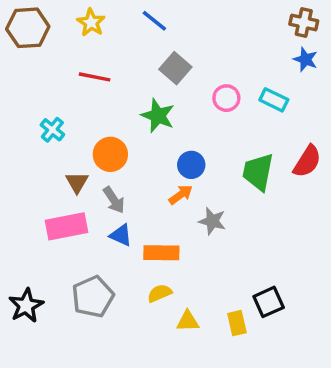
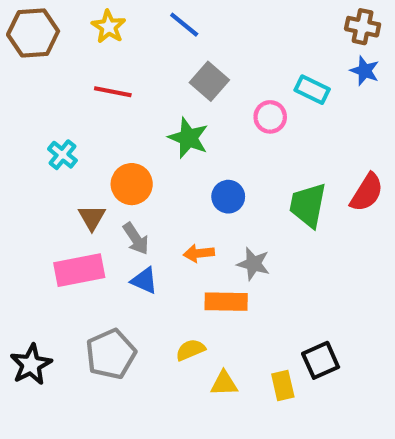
cyan rectangle: (274, 100) -> (312, 90), moved
orange arrow: (181, 195) -> (199, 253), moved, turned -150
orange rectangle: (161, 253) -> (226, 302), moved

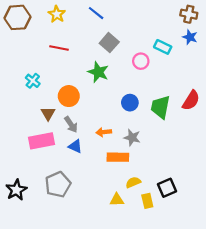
blue circle: (228, 197) -> (130, 103), moved
yellow semicircle: (190, 350) -> (133, 182), moved

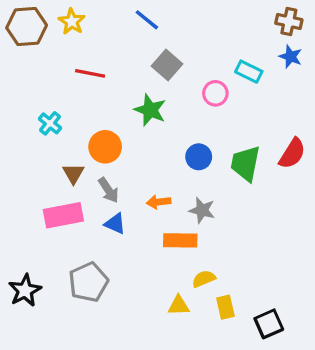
yellow star: (57, 14) -> (72, 21), moved
black square: (167, 188) -> (269, 324), moved

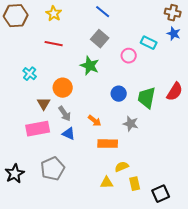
blue line: (147, 20) -> (103, 12), moved
yellow star: (72, 21) -> (54, 14), moved
orange arrow: (159, 202) -> (95, 121), turned -136
gray star: (202, 210) -> (131, 124), moved

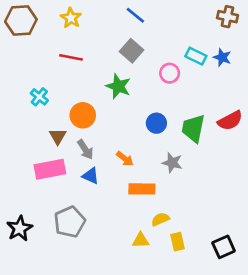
blue star: (174, 34) -> (222, 57), moved
red semicircle: (175, 92) -> (230, 121), turned 30
black square: (161, 194) -> (224, 247), moved

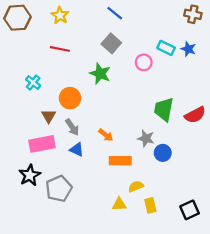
red semicircle: (230, 121) -> (195, 115), moved
blue circle: (156, 123) -> (163, 153), moved
black star: (20, 228) -> (30, 175), moved

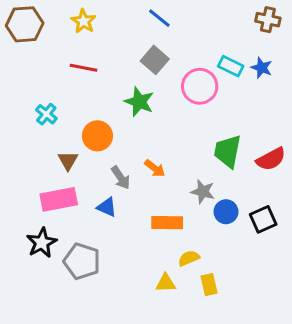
pink circle: (144, 62) -> (200, 86), size x1.5
gray arrow: (72, 127) -> (121, 178), moved
orange arrow: (106, 135) -> (155, 168), moved
gray pentagon: (59, 189) -> (82, 261), turned -30
black square: (190, 210) -> (263, 219), moved

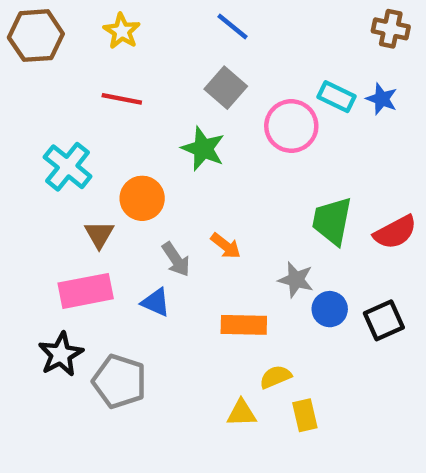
cyan cross: (46, 114) -> (68, 167), size x1.5

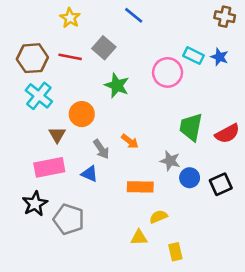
brown hexagon: (36, 36) -> (32, 58), moved
gray square: (226, 88) -> (104, 48), moved
yellow rectangle: (305, 415) -> (175, 252), moved

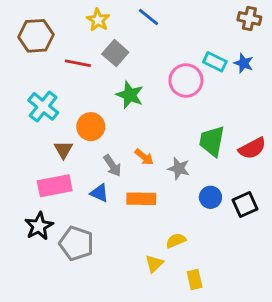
yellow star: (70, 18) -> (98, 20), moved
brown hexagon: (32, 58) -> (36, 36), moved
gray star: (170, 161) -> (179, 168), moved
orange rectangle: (140, 187) -> (141, 199), moved
yellow triangle: (139, 237) -> (154, 264), turned -42

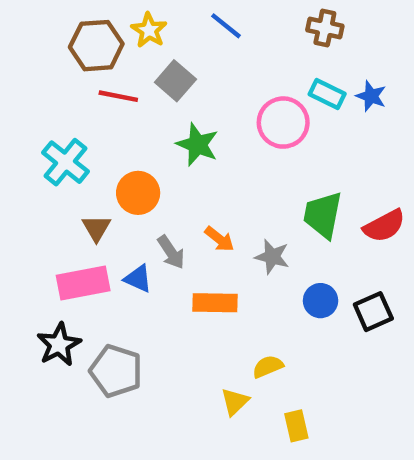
brown cross: (249, 19) -> (325, 28), moved
brown hexagon: (36, 36) -> (96, 46), moved
blue triangle: (99, 193) -> (138, 279), moved

